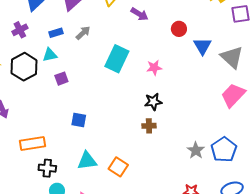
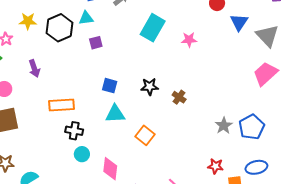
black star: (153, 102) -> (150, 87), moved
brown cross: (149, 126) -> (179, 97), turned 32
cyan triangle: (87, 161) -> (115, 114), moved

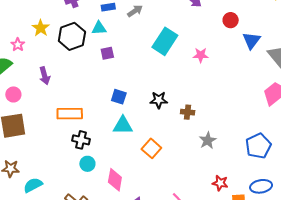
yellow star: (28, 21) -> (41, 28), turned 30
brown cross: (179, 97) -> (188, 112), turned -32
gray star: (224, 126) -> (208, 140), moved

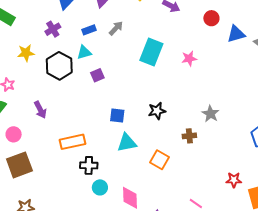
yellow star: (41, 28) -> (26, 53), moved, turned -30
blue triangle: (252, 40) -> (236, 34), turned 48
brown cross: (188, 112) -> (189, 136), moved
gray star: (208, 140) -> (210, 114), moved

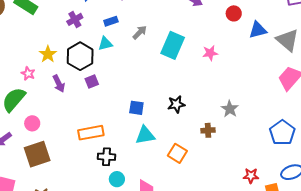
gray arrow: (116, 28) -> (140, 32), moved
yellow star: (26, 53) -> (48, 54), moved, turned -30
purple square: (97, 75) -> (92, 82), moved
purple arrow: (40, 110) -> (59, 84), moved

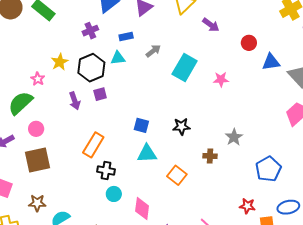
purple arrow: (59, 84) -> (75, 101), moved
orange rectangle: (91, 133) -> (93, 145), turned -55
blue pentagon: (282, 133) -> (268, 169), moved

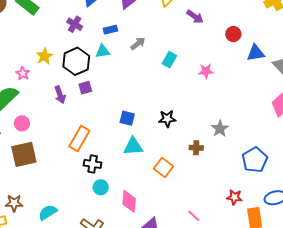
purple cross: (90, 31) -> (75, 24), turned -35
cyan rectangle: (185, 68) -> (169, 60), size x0.6
brown star: (37, 203) -> (14, 203), moved

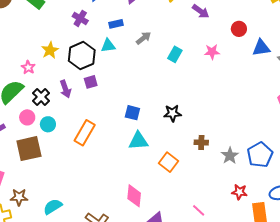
pink star: (206, 71) -> (212, 52), moved
gray star: (220, 129) -> (230, 156), moved
black cross: (93, 164) -> (41, 97), moved, turned 36
cyan circle: (101, 187) -> (48, 124), moved

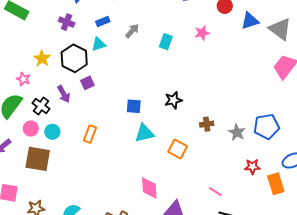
orange rectangle: (85, 133) -> (90, 134), size x0.7
brown square: (29, 149) -> (38, 159), turned 32
blue pentagon: (260, 155) -> (266, 127), turned 30

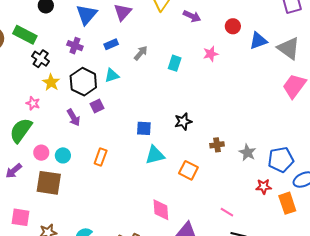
cyan triangle: (99, 44) -> (112, 75), moved
black cross: (41, 106) -> (41, 59), moved
blue pentagon: (266, 127) -> (281, 160), moved

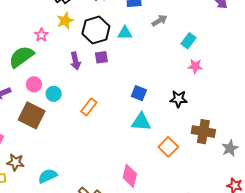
pink star: (211, 54) -> (195, 66), moved
brown cross: (217, 145) -> (203, 132), size x1.6

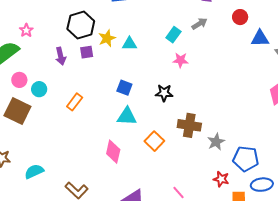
yellow star: (65, 21) -> (107, 38), moved
gray arrow: (159, 21) -> (199, 24), moved
cyan triangle: (125, 33) -> (129, 44), moved
pink diamond: (130, 176) -> (113, 152), moved

